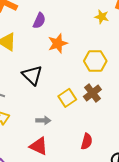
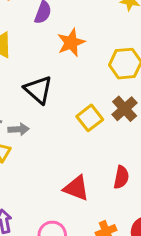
gray arrow: (43, 120) -> (19, 129), moved
red triangle: (39, 146) -> (76, 188), moved

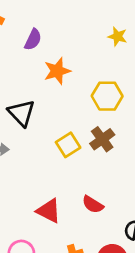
red semicircle: (121, 177) -> (93, 205), turned 105

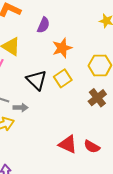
yellow square: (68, 145) -> (63, 78), moved
red triangle: (49, 211) -> (68, 144), moved

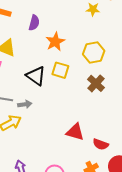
yellow square: (63, 78) -> (60, 70), turned -30
red semicircle: (92, 147) -> (101, 144), moved

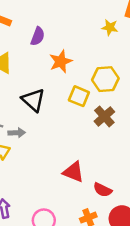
yellow square: (60, 70) -> (79, 96), moved

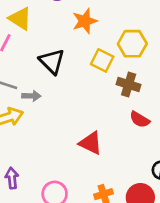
brown cross: (104, 116) -> (129, 84), turned -35
red semicircle: (102, 190) -> (140, 120), moved

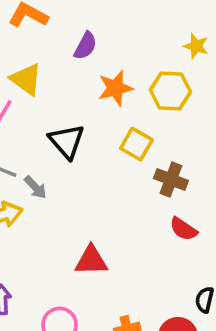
yellow hexagon: (132, 44) -> (170, 91), moved
gray arrow: (31, 96) -> (35, 187), turned 42
red triangle: (91, 143) -> (91, 260), moved, turned -30

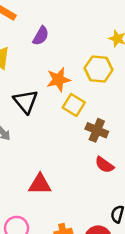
orange star: (115, 88) -> (58, 80), moved

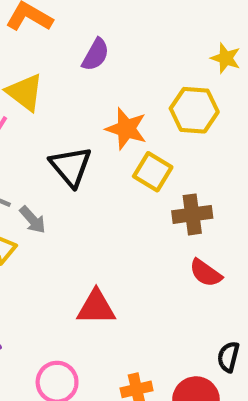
orange star: (58, 80) -> (126, 129), turned 30
brown cross: (97, 130) -> (192, 214), turned -30

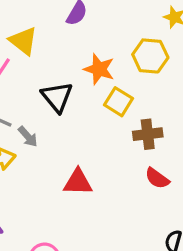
red triangle: (96, 307) -> (78, 182), moved

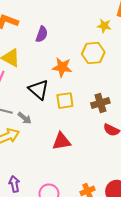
yellow square: (118, 102) -> (65, 101), moved, turned -30

